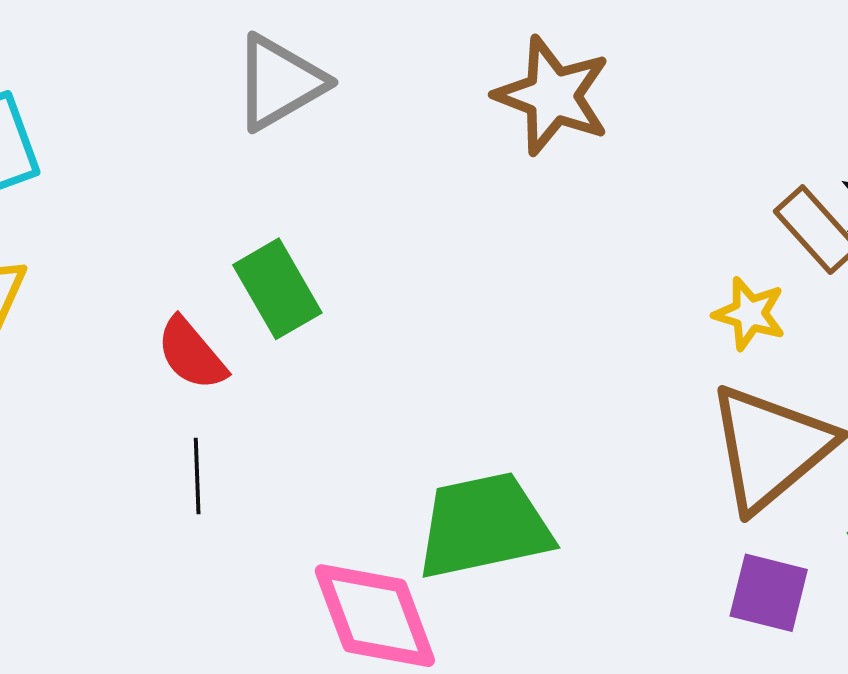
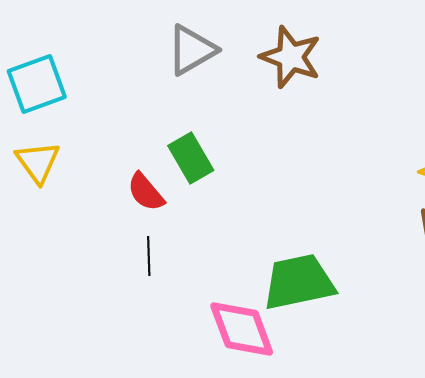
brown star: (553, 96) -> (291, 57), moved

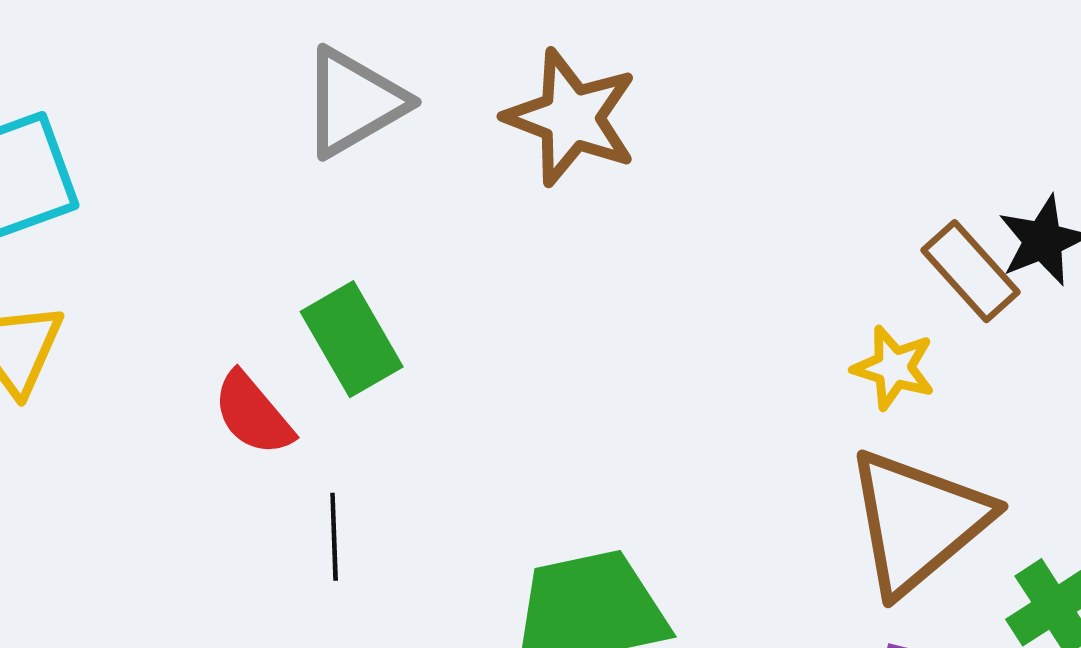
black line: (149, 256) -> (334, 537), moved

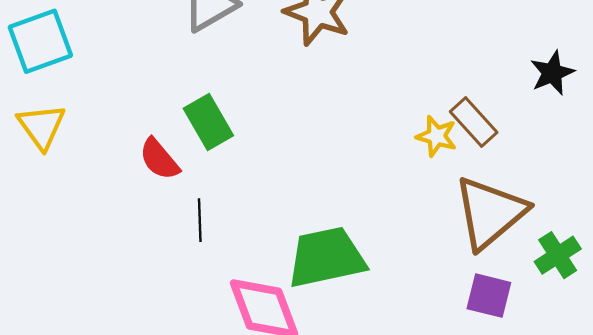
brown rectangle: (970, 271) -> (474, 122), moved
yellow star: (894, 368) -> (437, 136), moved

